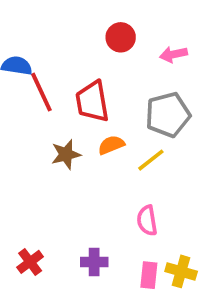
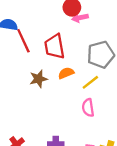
pink arrow: (173, 54) -> (80, 18), moved
pink semicircle: (147, 220) -> (88, 108), moved

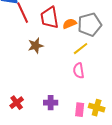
orange semicircle: (66, 73) -> (70, 24), moved

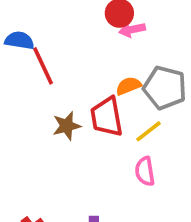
red trapezoid: (50, 18) -> (107, 117), moved
gray pentagon: (90, 25) -> (165, 88), turned 30

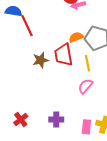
yellow line: (148, 131) -> (87, 63), turned -63
pink semicircle: (145, 171) -> (85, 86), turned 49

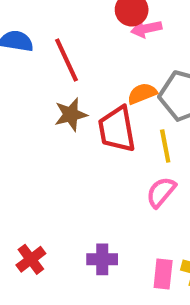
red line: (27, 26) -> (67, 60), moved
brown star: (41, 60) -> (71, 115), moved

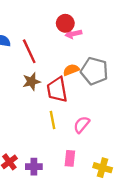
yellow line: (165, 146) -> (52, 120), moved
purple cross: (102, 259) -> (34, 167), moved
pink rectangle: (163, 274) -> (70, 158), moved

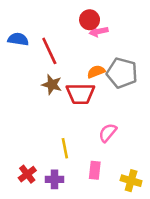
brown star: (31, 82) -> (52, 85), turned 30
red trapezoid: (57, 90) -> (80, 94), turned -80
yellow line: (52, 120) -> (65, 148), moved

